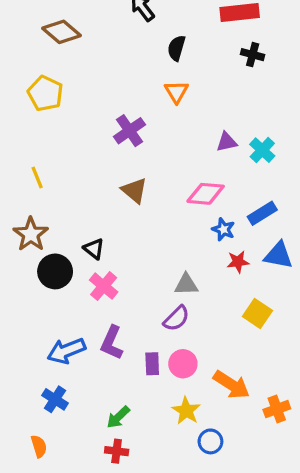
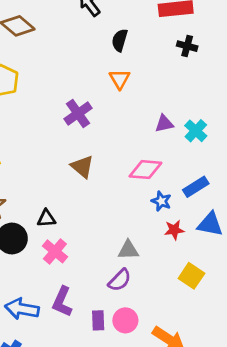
black triangle: (94, 249) -> (46, 218), turned -42
blue arrow: (66, 351) -> (22, 309), turned 32

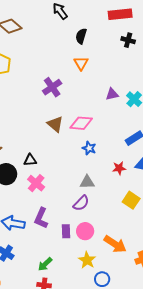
pink diamond: (145, 170) -> (81, 123), moved
blue star: (161, 201) -> (89, 148), moved

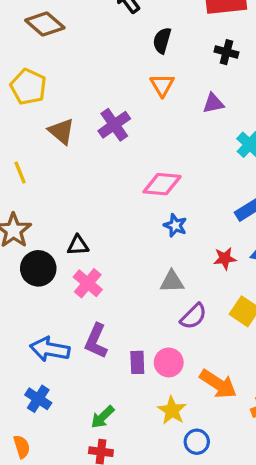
black cross: (128, 40) -> (226, 52), moved
purple triangle: (112, 94) -> (213, 103), moved
brown triangle: (55, 124) -> (61, 131), moved
purple semicircle: (81, 203) -> (193, 316), moved

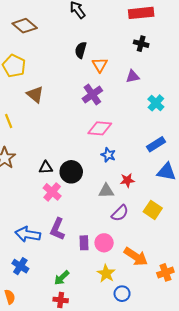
black semicircle: (162, 40) -> (81, 50), moved
purple cross: (114, 125) -> (92, 95), moved
red star: (225, 258) -> (127, 180), moved
black circle: (38, 268) -> (71, 172), moved

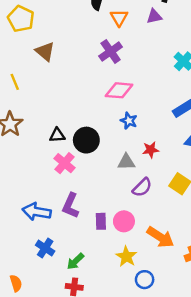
purple triangle: (133, 77) -> (154, 16), moved
blue cross: (20, 266) -> (45, 248), moved

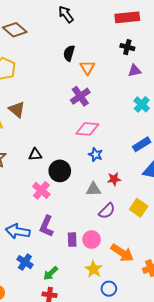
purple triangle: (154, 16) -> (134, 71), moved
brown triangle: (45, 52) -> (17, 110), moved
black triangle: (57, 135) -> (35, 155), moved

